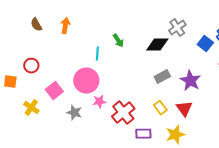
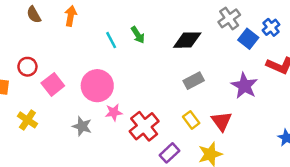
gray cross: (177, 28) -> (229, 18), moved
cyan line: (97, 54) -> (111, 40), moved, turned -32
purple star: (190, 81) -> (244, 86), moved
pink square: (54, 91) -> (53, 84), moved
purple rectangle: (143, 134) -> (170, 153), turned -42

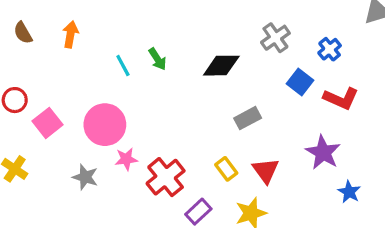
blue square: (248, 39) -> (300, 82), moved
gray rectangle: (194, 81) -> (248, 118), moved
purple star: (244, 86) -> (323, 153), moved

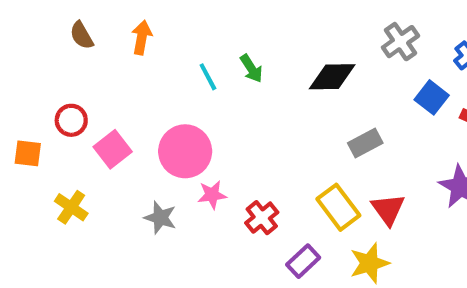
yellow rectangle: (226, 169) -> (338, 207), size x1.5
red cross: (166, 177) -> (262, 218), size x0.7

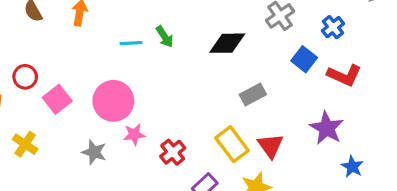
cyan line: (208, 77) -> (131, 43), turned -65

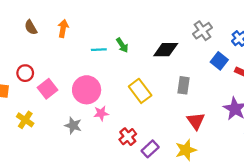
gray rectangle: (253, 94) -> (184, 85), turned -54
yellow rectangle: (232, 144) -> (140, 91), moved
red cross: (173, 152) -> (128, 137), moved

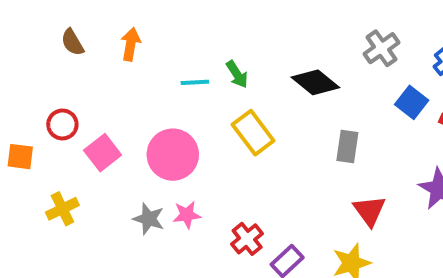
black diamond: (166, 50) -> (315, 82), turned 40
yellow rectangle: (140, 91) -> (253, 133), moved
pink star: (101, 113) -> (187, 215), moved
yellow cross: (25, 120) -> (62, 209), turned 30

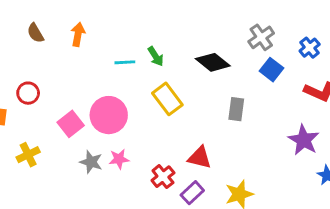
blue square: (412, 102) -> (271, 70), moved
pink square: (103, 153) -> (71, 124), moved
red triangle: (369, 211) -> (200, 158), moved, turned -40

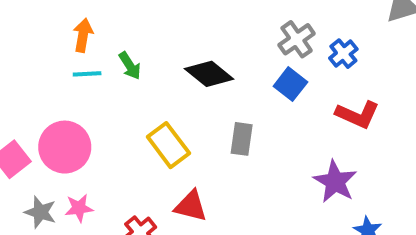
orange arrow: (78, 34) -> (83, 35), moved
gray cross: (261, 37) -> (297, 39), moved
yellow rectangle: (167, 99) -> (168, 145), moved

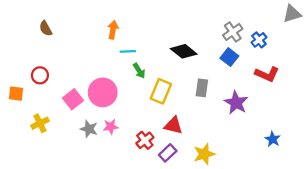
green arrow: (130, 66) -> (139, 71), moved
cyan line: (87, 74) -> (128, 51), moved
yellow rectangle: (168, 145) -> (161, 91), turned 60
purple star: (335, 182) -> (236, 103), moved

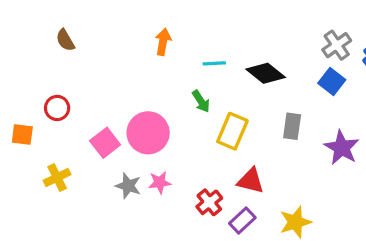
cyan line: (128, 51) -> (214, 63), moved

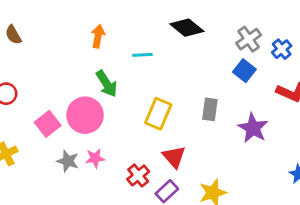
black diamond: (266, 73) -> (187, 28), moved
green arrow: (201, 101) -> (107, 84), moved, size x1.4
red triangle: (251, 181) -> (174, 157), turned 35

